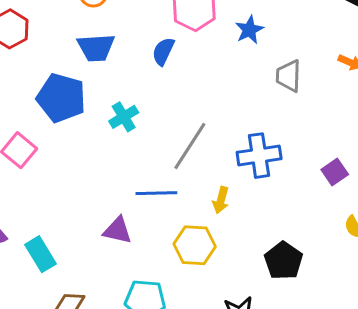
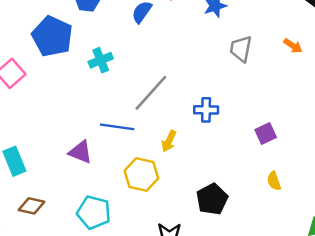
blue cross: (259, 156) -> (206, 110), size x0.7

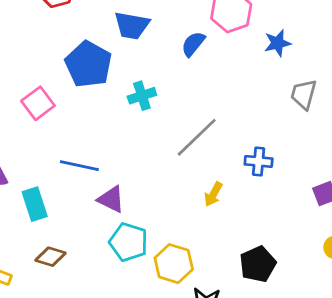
blue line: (117, 127) -> (79, 166), moved
yellow hexagon: (141, 175) -> (174, 264), moved
cyan pentagon: (94, 212) -> (129, 242), moved

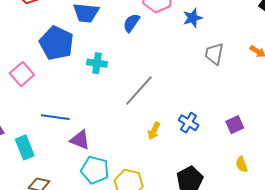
cyan cross: (142, 96) -> (97, 63), turned 30
blue cross: (259, 161) -> (189, 123), moved, turned 30

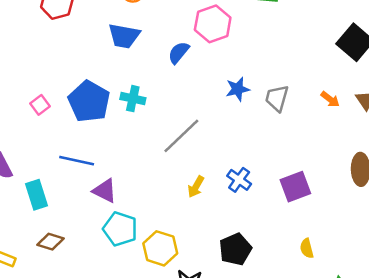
blue star: (193, 18) -> (238, 89), moved
blue pentagon: (57, 43) -> (89, 101), moved
pink square: (22, 74) -> (40, 105), size x0.7
purple square: (235, 125) -> (295, 187), size x1.4
yellow semicircle: (242, 164) -> (307, 248), moved

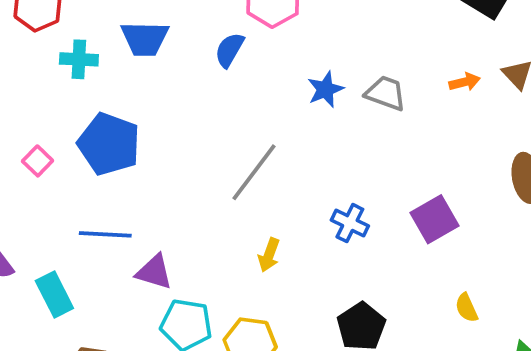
gray trapezoid: (277, 98) -> (386, 93), turned 104
cyan cross: (133, 99) -> (79, 59), moved
orange arrow: (330, 99) -> (465, 82), turned -42
yellow arrow: (196, 187) -> (269, 255), moved

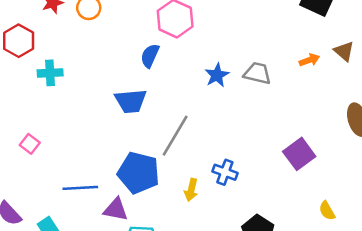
blue trapezoid: (145, 39) -> (131, 101), moved
blue pentagon: (109, 144) -> (138, 173), moved
blue cross: (350, 223) -> (225, 172), moved

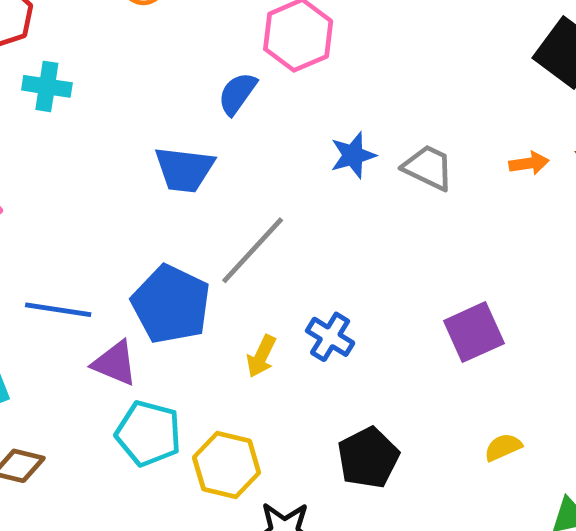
yellow semicircle: (327, 211) -> (503, 447), turned 84

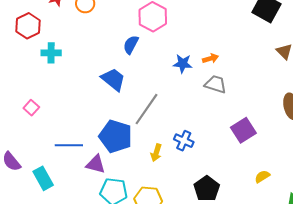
blue star: (353, 155) -> (183, 64), turned 30
orange arrow: (529, 163) -> (210, 58), moved
gray trapezoid: (428, 167) -> (215, 84), moved
blue trapezoid: (184, 169) -> (113, 79), turned -140

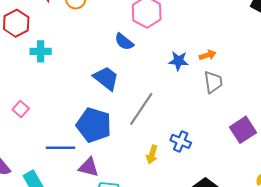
blue semicircle: (131, 45) -> (124, 42), turned -78
gray trapezoid: (215, 84) -> (213, 82), turned 65
blue pentagon: (116, 136) -> (94, 125), moved

